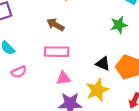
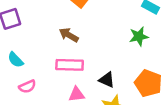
black triangle: (103, 64) -> (107, 80), moved

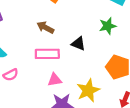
black triangle: (107, 80) -> (78, 44), moved

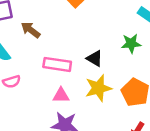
brown arrow: (45, 27) -> (31, 30), moved
yellow star: (88, 90) -> (98, 88), moved

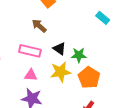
brown arrow: (31, 30) -> (39, 26), moved
green star: (131, 43) -> (79, 55), moved

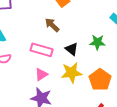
green star: (79, 55) -> (97, 42), moved
pink triangle: (31, 75) -> (41, 75), turned -40

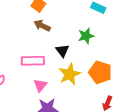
brown arrow: (52, 25) -> (42, 26), moved
black triangle: (72, 49) -> (62, 51), turned 32

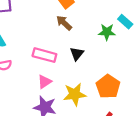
green star: (86, 36) -> (107, 32), moved
yellow star: (70, 74) -> (75, 94), moved

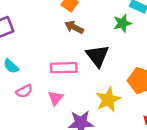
black triangle: (77, 54) -> (97, 56), size x1.5
pink triangle: (45, 82) -> (56, 98), moved

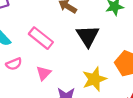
pink rectangle: (64, 68) -> (41, 38), moved, turned 35

